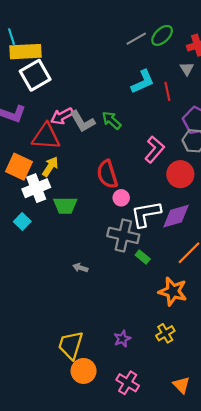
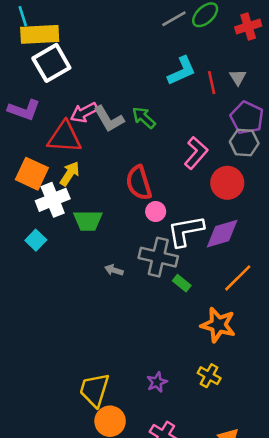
gray triangle: (187, 69) -> (238, 77), moved
gray arrow: (80, 268) -> (114, 270), moved
yellow cross: (165, 333) -> (209, 376), turned -30

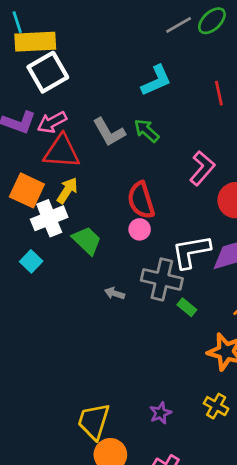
cyan L-shape: (182, 71) -> (156, 81), moved
pink arrow: (84, 112) -> (52, 122), moved
pink circle: (156, 211) -> (140, 229), moved
green trapezoid: (88, 221) -> (87, 241), turned -136

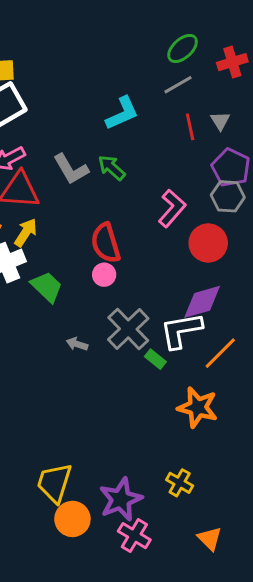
gray line: (179, 25) -> (178, 85), moved
white L-shape: (191, 252) -> (181, 330), moved
gray cross: (162, 279) -> (128, 329), turned 33
yellow cross: (216, 406) -> (180, 483), moved
purple star: (160, 413) -> (121, 499), moved, size x1.8

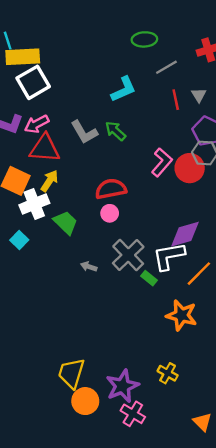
green ellipse: (183, 48) -> (144, 39), moved, turned 40
red semicircle: (106, 243) -> (111, 189), turned 96
red circle: (208, 243) -> (190, 168), moved
orange triangle: (210, 539) -> (202, 422), moved

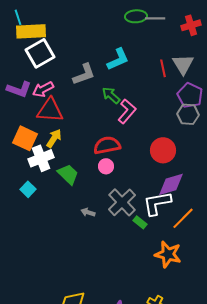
gray line: (166, 67) -> (155, 18), moved, turned 30
gray triangle: (199, 95) -> (183, 64), size x1.6
gray L-shape: (84, 132) -> (84, 74), moved, turned -80
pink L-shape: (162, 162) -> (127, 111), moved
red circle: (190, 168) -> (163, 150), moved

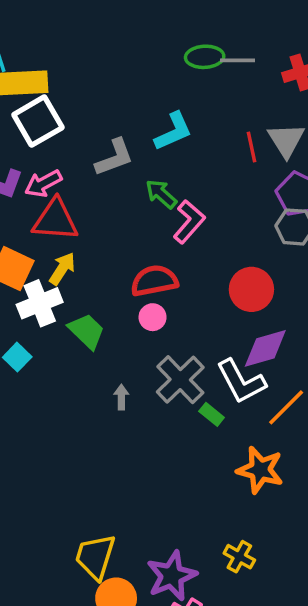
white L-shape: (157, 203) -> (241, 381), turned -108
gray arrow: (88, 212) -> (121, 397), turned 72

